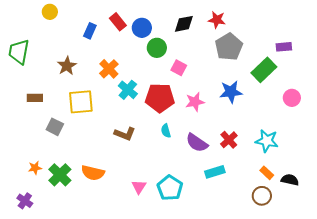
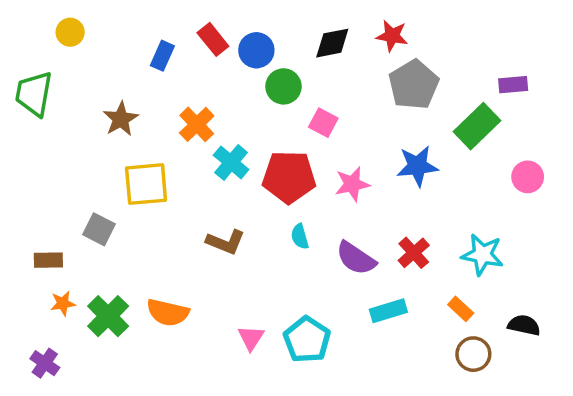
yellow circle: (50, 12) -> (70, 32), moved
brown rectangle: (35, 98) -> (48, 260), moved
orange rectangle: (267, 173) -> (461, 309), moved

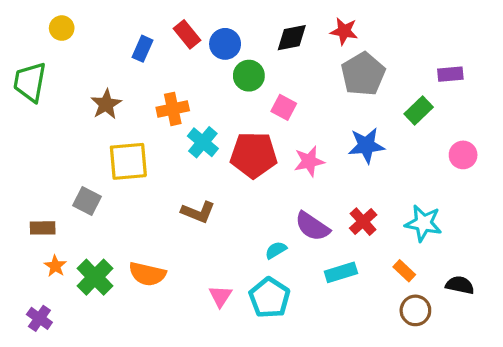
orange cross: (197, 124) -> (173, 109), turned 32
green rectangle: (477, 126) -> (419, 111), size x0.7
cyan semicircle: (300, 237) -> (276, 250), moved, turned 75
orange star: (63, 303) -> (55, 266), turned -30

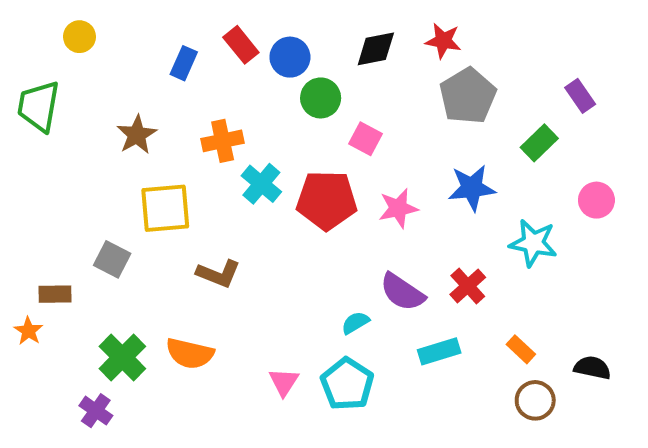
purple rectangle: (450, 74) -> (580, 96), turned 60
brown L-shape: (198, 212) -> (218, 274), moved
cyan star: (423, 223) -> (533, 243), moved
orange star: (55, 266) -> (28, 331), moved
purple cross: (39, 318) -> (96, 411), moved

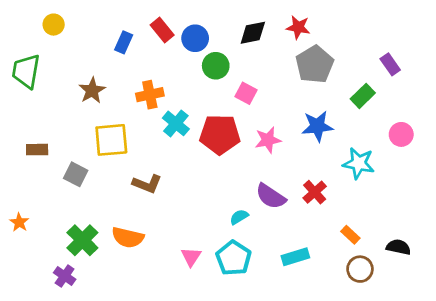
brown rectangle: (55, 294) -> (37, 150), moved
cyan rectangle: (439, 351) -> (295, 257), moved

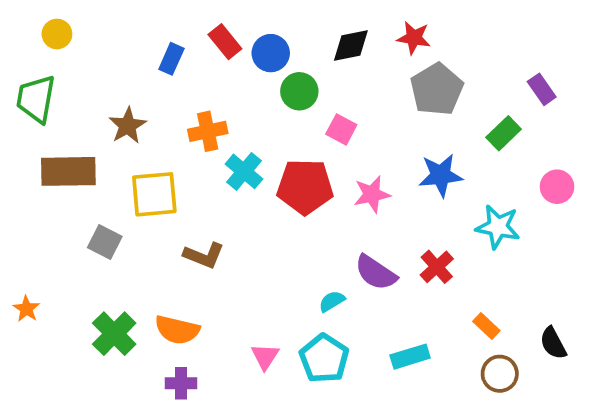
yellow circle: (54, 25) -> (57, 34), moved
brown rectangle: (37, 150) -> (68, 171), moved, size x1.8
black semicircle: (398, 247) -> (553, 343), turned -130
purple cross: (65, 276) -> (181, 383), moved, turned -35

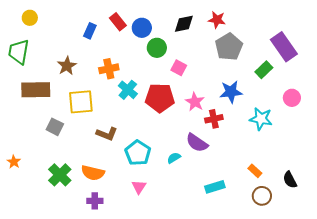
purple rectangle: (542, 89) -> (284, 47), size x1.8
pink star: (372, 194) -> (195, 102), turned -30
red cross: (437, 267) -> (214, 119), moved, turned 30
cyan pentagon: (324, 358) -> (138, 153), moved

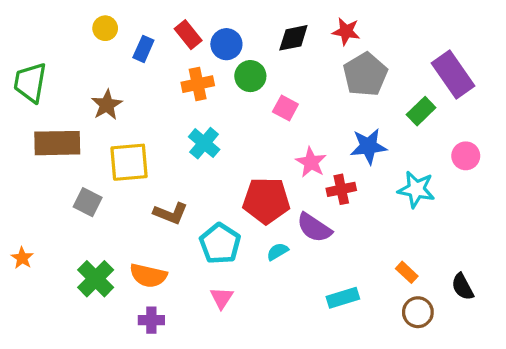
yellow circle: (30, 18) -> (105, 28), moved
orange cross: (109, 69) -> (198, 84), moved
red pentagon: (160, 98) -> (266, 201), moved

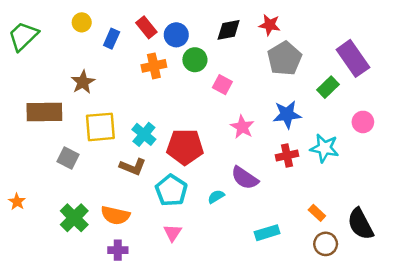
green trapezoid: (30, 82) -> (23, 36), moved, turned 36
cyan cross: (204, 143) -> (144, 134), moved
red cross: (341, 189) -> (287, 156), moved
red pentagon: (266, 201) -> (185, 147), moved
black semicircle: (463, 287) -> (360, 224), size x1.5

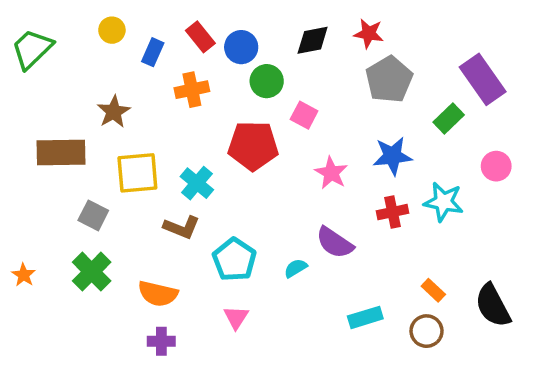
orange cross: (154, 66) -> (192, 90), moved
red pentagon: (185, 147) -> (253, 146), moved
green cross: (74, 218) -> (92, 272), moved
brown circle: (326, 244) -> (426, 331), moved

